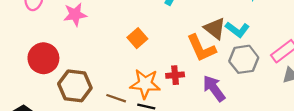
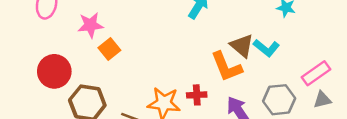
orange square: (137, 38) -> (109, 49), moved
gray hexagon: (244, 59) -> (279, 100), moved

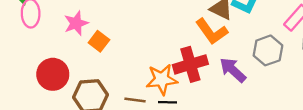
red cross: (197, 95) -> (190, 64), size x1.8

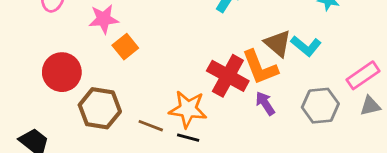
red cross: (190, 64) -> (228, 76), moved, turned 32
purple arrow: (233, 70) -> (265, 103), moved, size x0.7

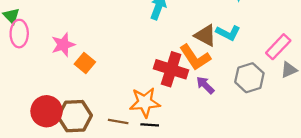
red circle: (62, 72) -> (47, 111), moved

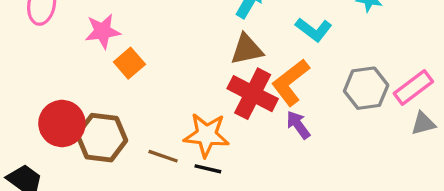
cyan L-shape: (228, 33) -> (314, 30), moved
brown triangle: (205, 35) -> (247, 49), moved, turned -50
orange L-shape: (195, 57) -> (290, 82), turned 76
gray hexagon: (249, 78) -> (366, 88), moved

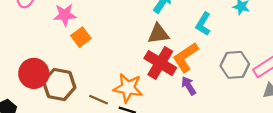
cyan L-shape: (314, 30) -> (203, 24), turned 80

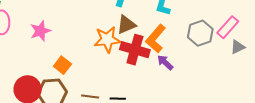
orange square: (81, 37) -> (62, 65), moved
orange star: (128, 88) -> (107, 39), moved

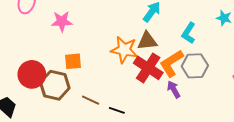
gray hexagon: (200, 33) -> (195, 66), moved
orange square: (62, 65) -> (73, 61), turned 30

